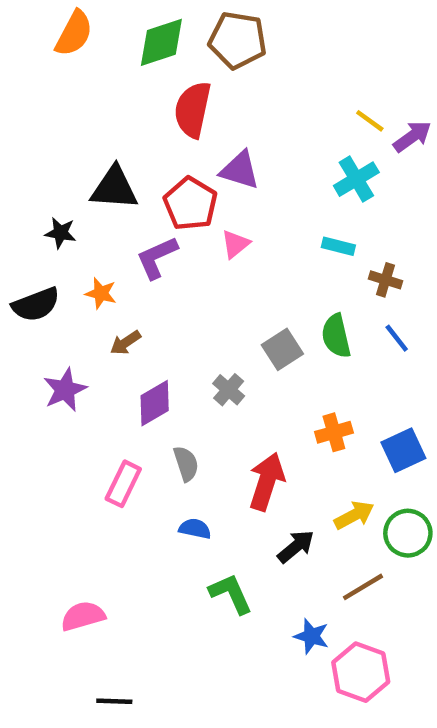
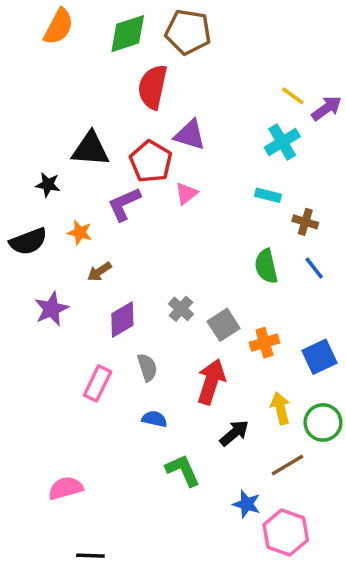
gray square: (282, 349) -> (224, 325), moved
yellow arrow: (354, 515) -> (280, 408), turned -76

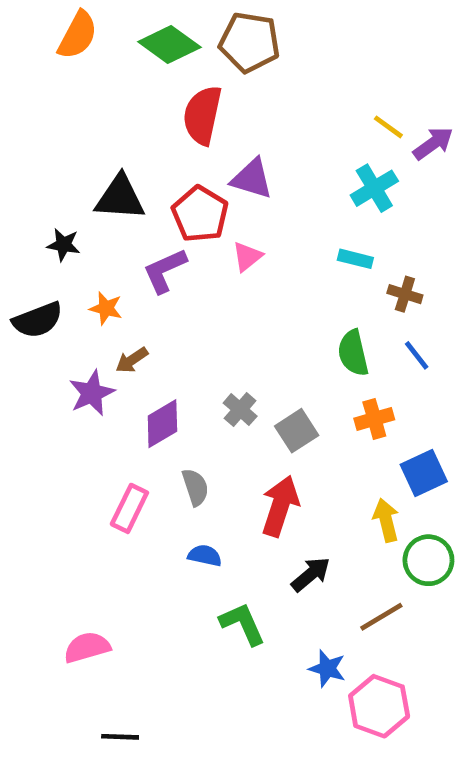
green diamond: (128, 34) -> (169, 45), turned 54
purple star: (51, 309) -> (92, 393), moved
orange cross: (264, 343) -> (374, 419), moved
yellow arrow: (280, 408) -> (386, 520), moved

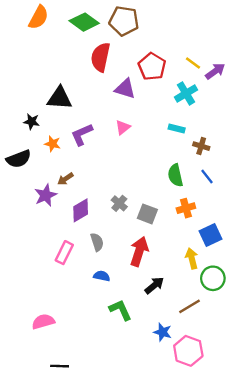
red pentagon: (200, 214) -> (152, 67), moved
orange star: (106, 308) -> (53, 144), moved
gray square: (297, 431) -> (147, 214), turned -36

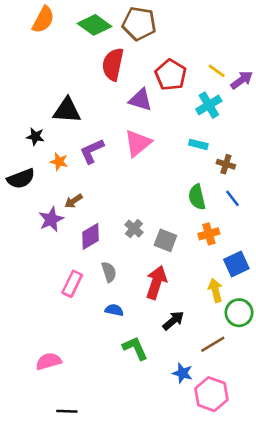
pink triangle: (123, 127) -> (138, 143), size x1.6

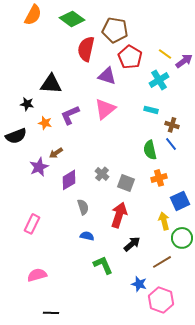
brown pentagon: (139, 24) -> (115, 30), moved
blue line: (232, 198) -> (171, 144), moved
pink rectangle: (72, 284) -> (32, 224), moved

